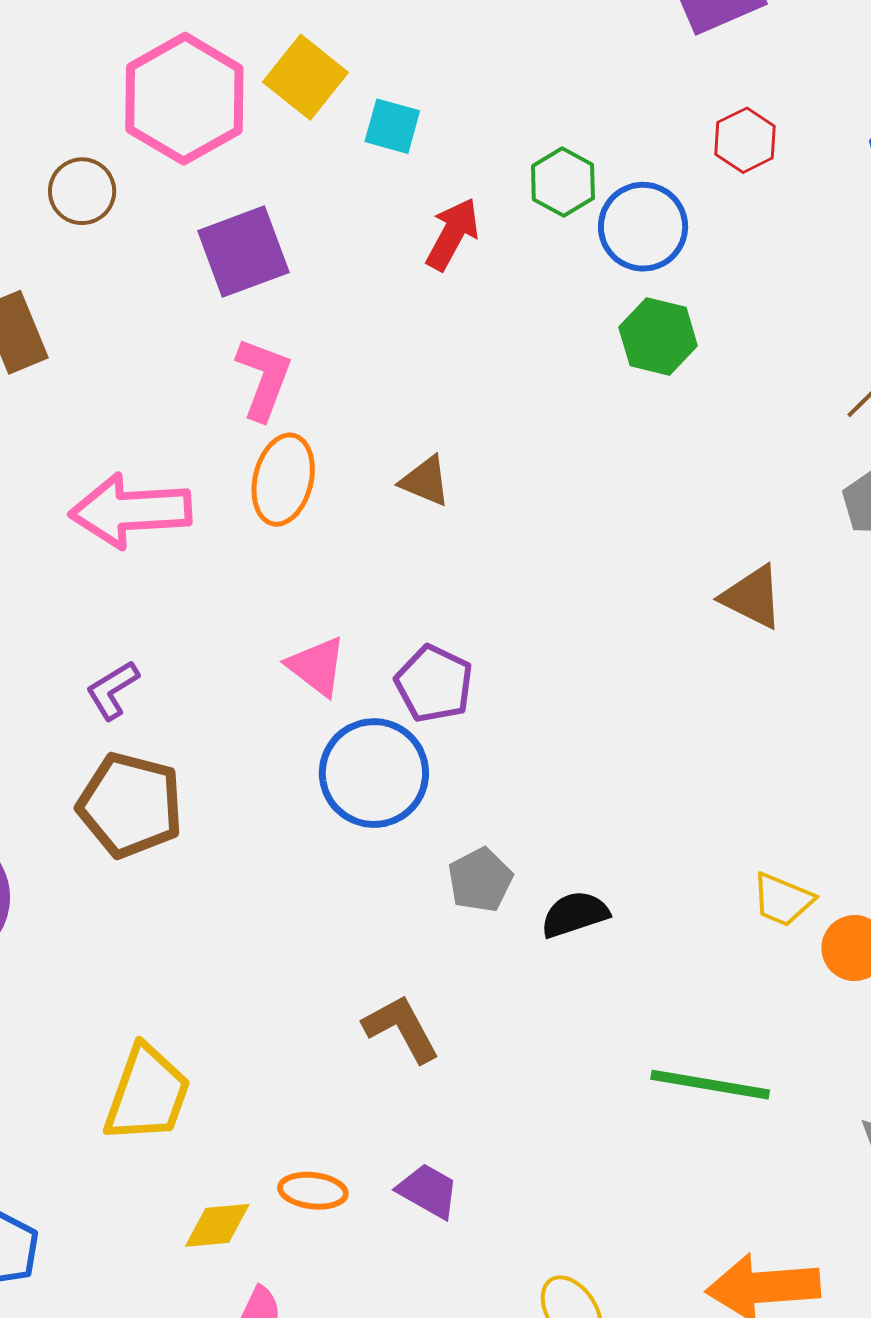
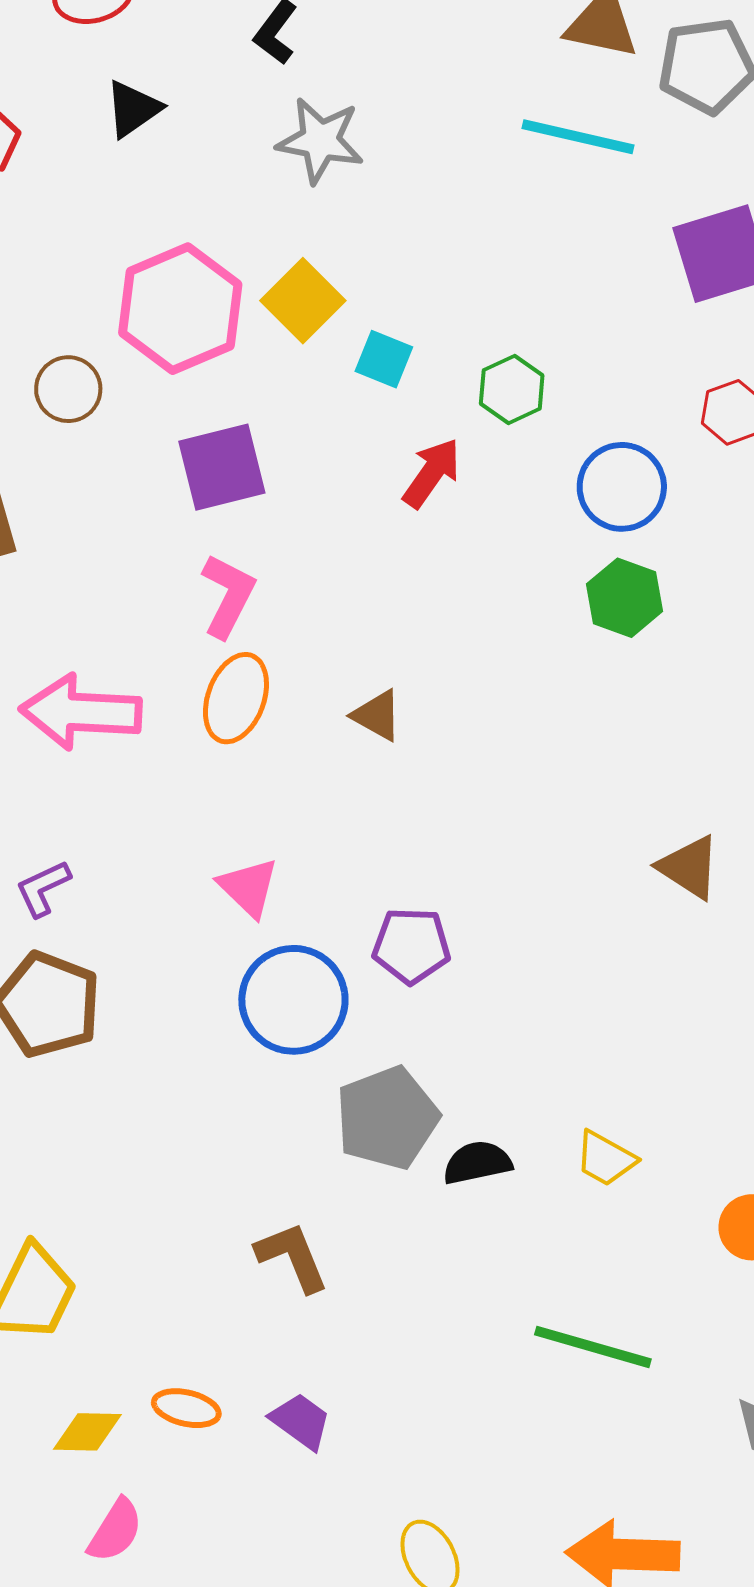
green hexagon: (563, 182) -> (512, 389), moved
purple pentagon: (434, 684) -> (411, 946), moved, turned -30
gray pentagon: (480, 880) -> (387, 1118), size x1.6
yellow trapezoid: (783, 900) -> (605, 1159), moved

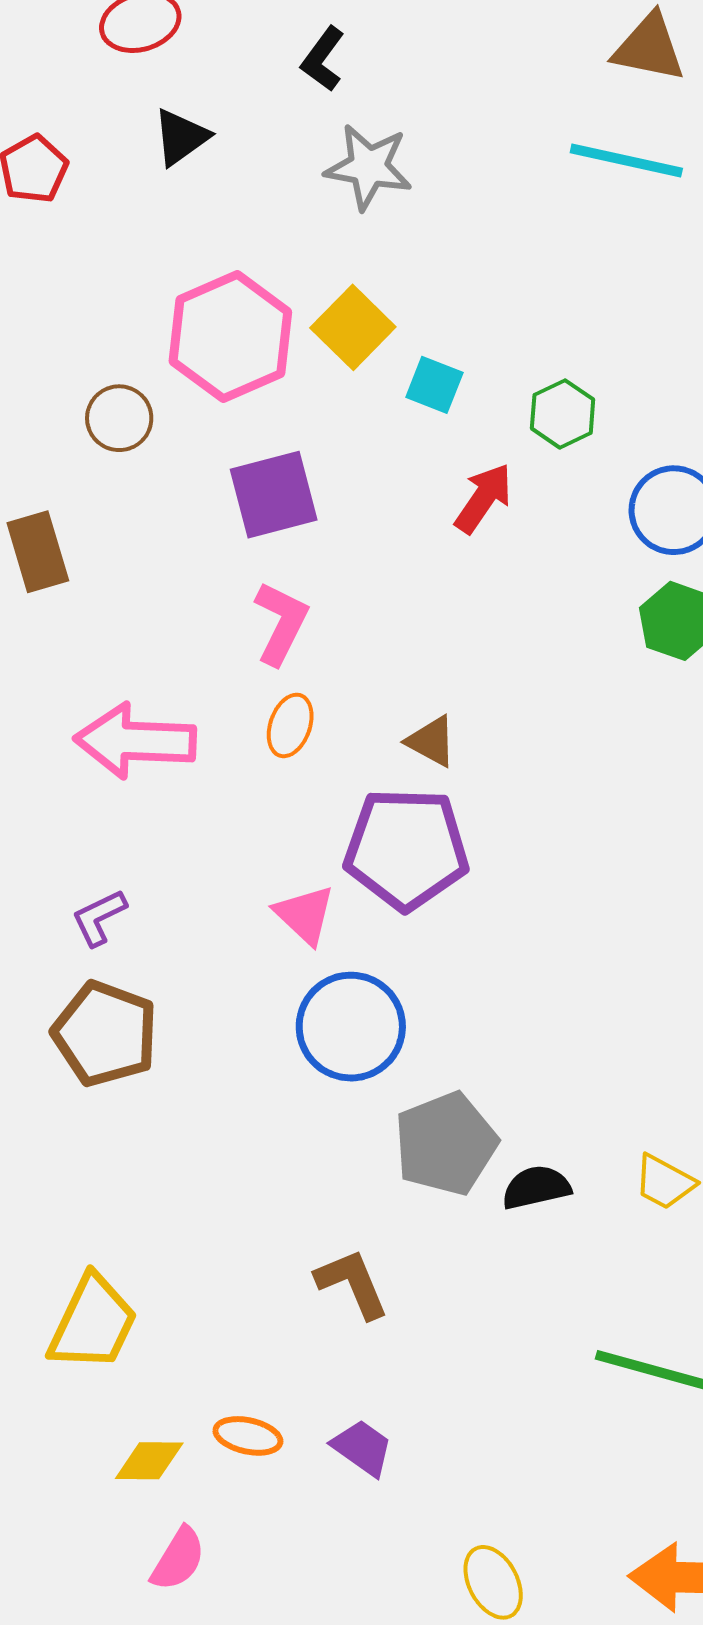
orange ellipse: (236, 698) -> (290, 725), size x0.7
purple pentagon: (411, 946) -> (406, 849), moved, size x1.6

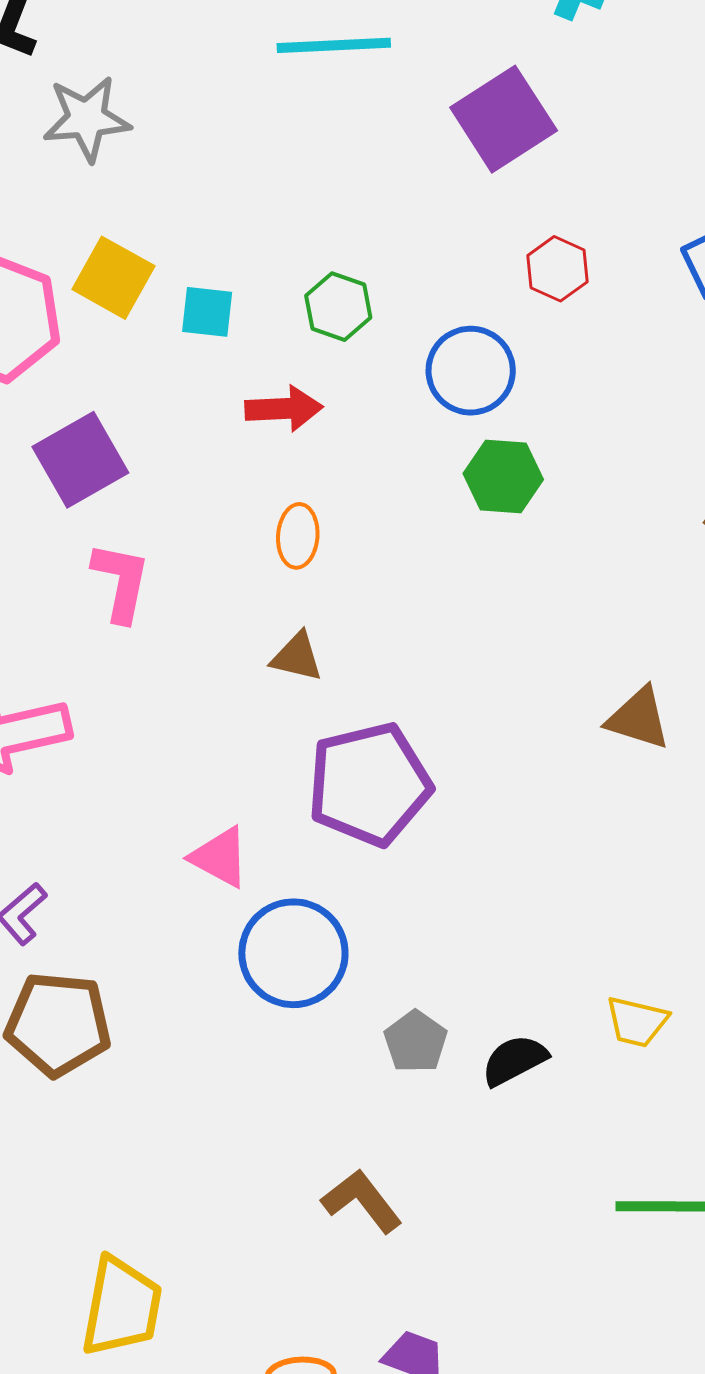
red arrow: (483, 498) -> (284, 409), turned 68
orange ellipse: (290, 725) -> (298, 536), moved
purple pentagon: (406, 849) -> (369, 784), moved
gray pentagon: (446, 1144) -> (416, 1042), size x0.6

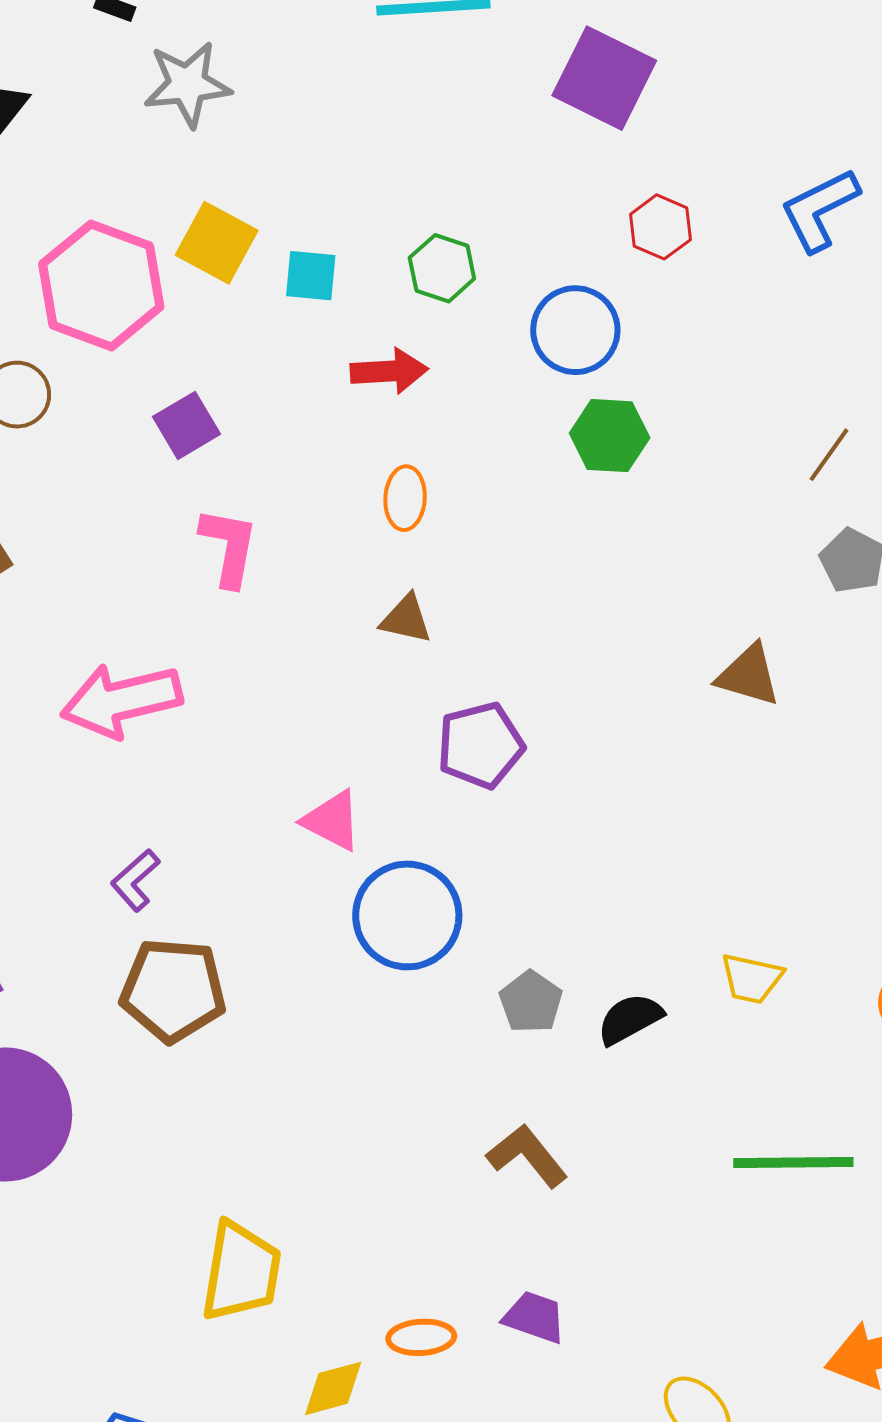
purple square: (504, 119) -> (604, 78), turned -30
purple square: (80, 460) -> (187, 425), size x0.7
purple pentagon: (369, 784) -> (480, 745), size x0.7
brown L-shape: (362, 1201) -> (527, 1156), moved

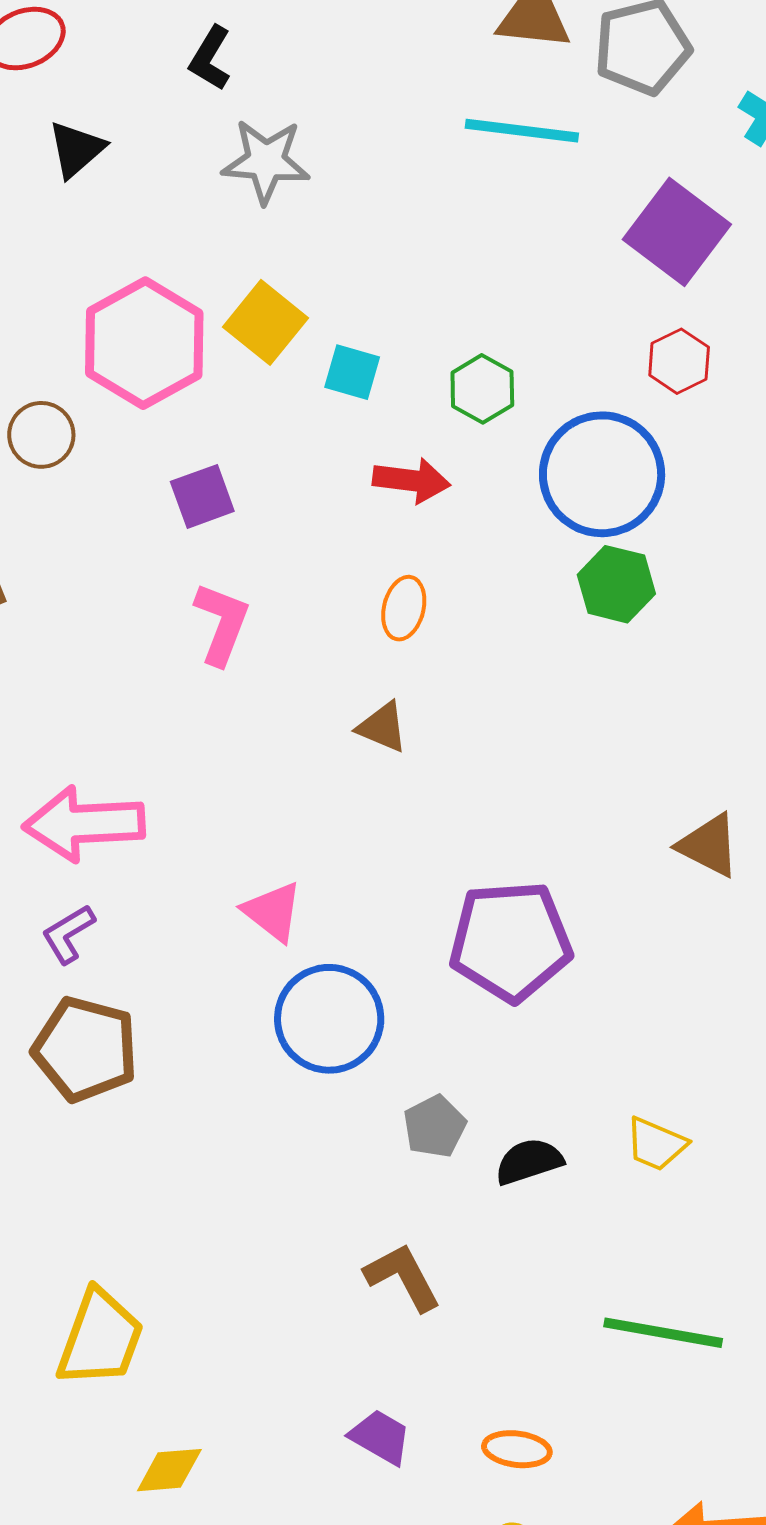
red hexagon: (660, 227) -> (679, 361), moved
blue circle: (575, 330) -> (602, 474), size x1.4
pink arrow: (121, 700) -> (84, 824), moved
purple pentagon: (480, 745) -> (510, 941), moved, size x1.4
orange ellipse: (421, 1337) -> (517, 1449), moved

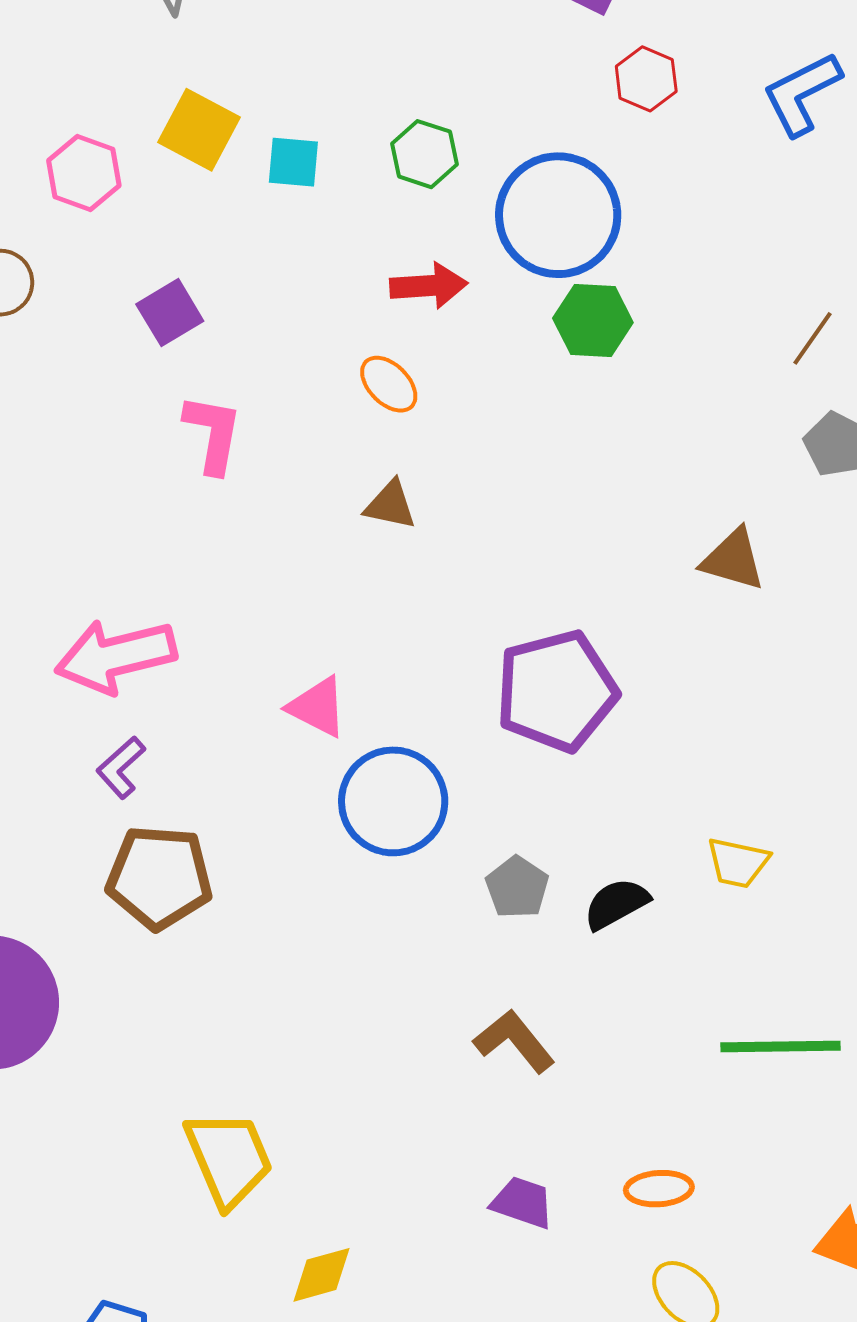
pink hexagon: (144, 343) -> (84, 173), size x0.6
red hexagon: (679, 361) -> (646, 79), moved
red arrow: (411, 480) -> (429, 286), moved
orange ellipse: (404, 608) -> (389, 384), turned -48
yellow trapezoid: (100, 1338) -> (229, 1158), turned -32

